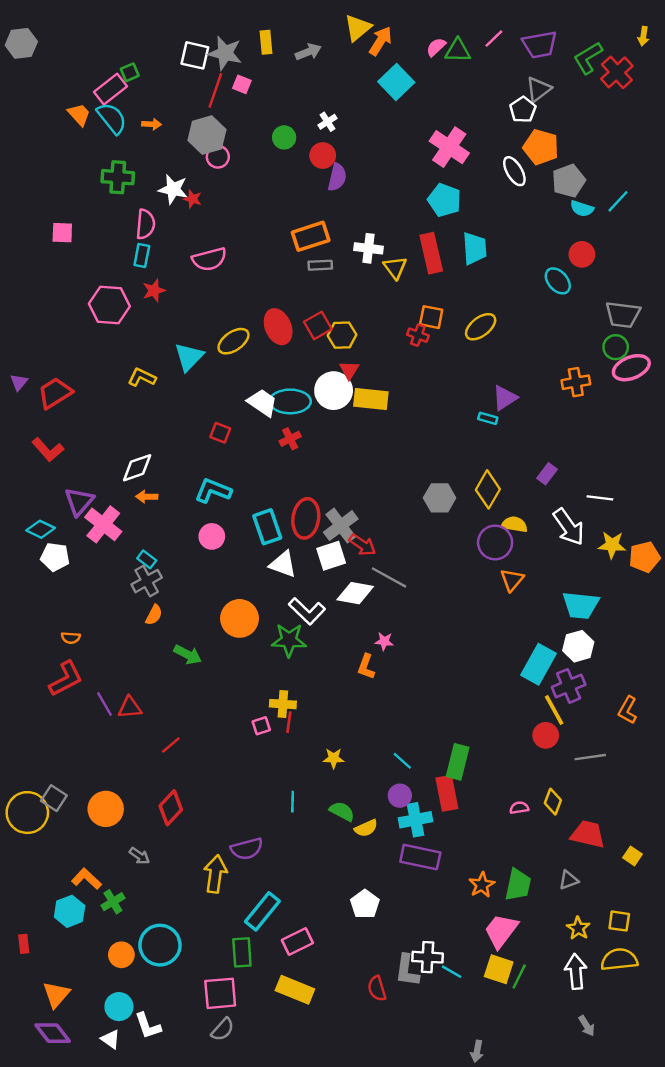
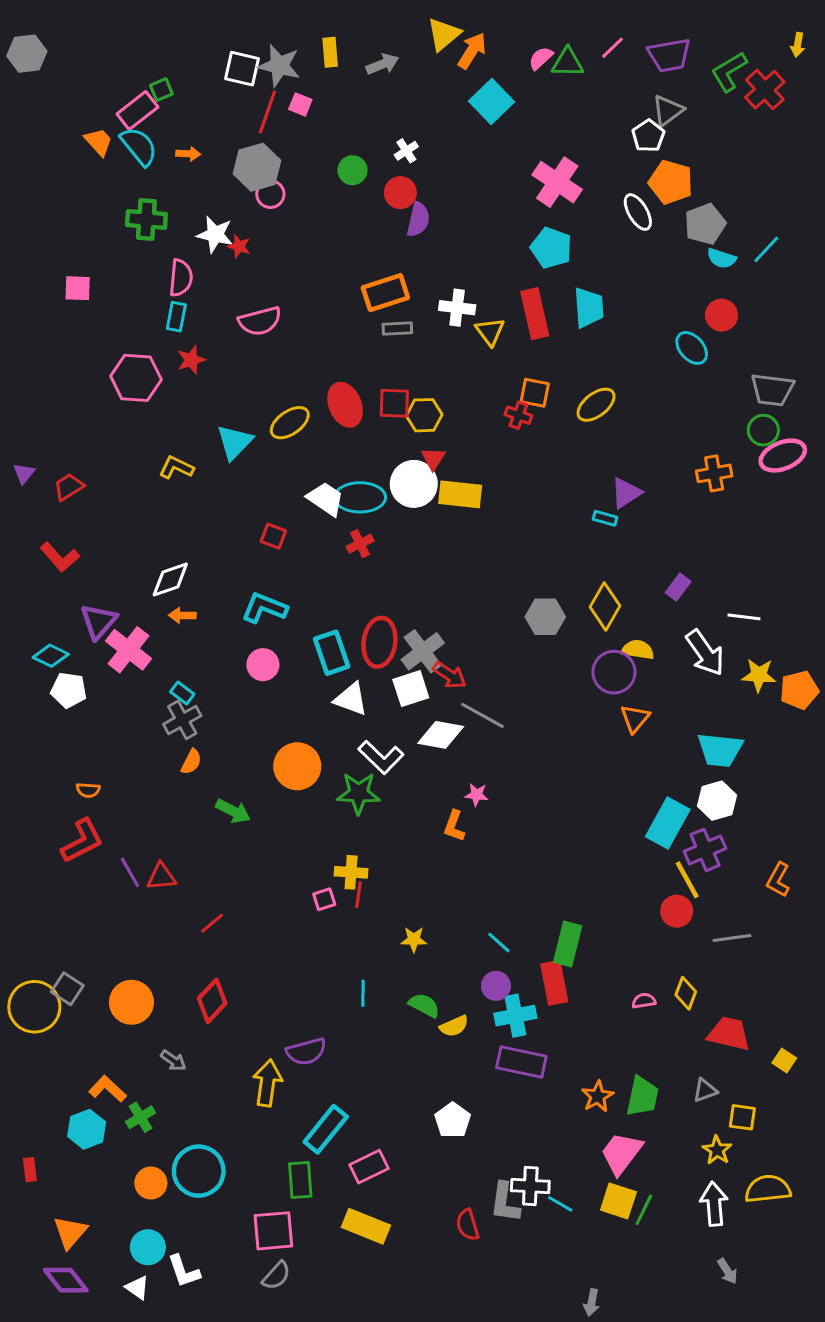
red square: (318, 325) -> (394, 403), turned 32
red trapezoid: (55, 393) -> (69, 487), size x0.7
yellow square: (619, 921) -> (742, 1117), moved

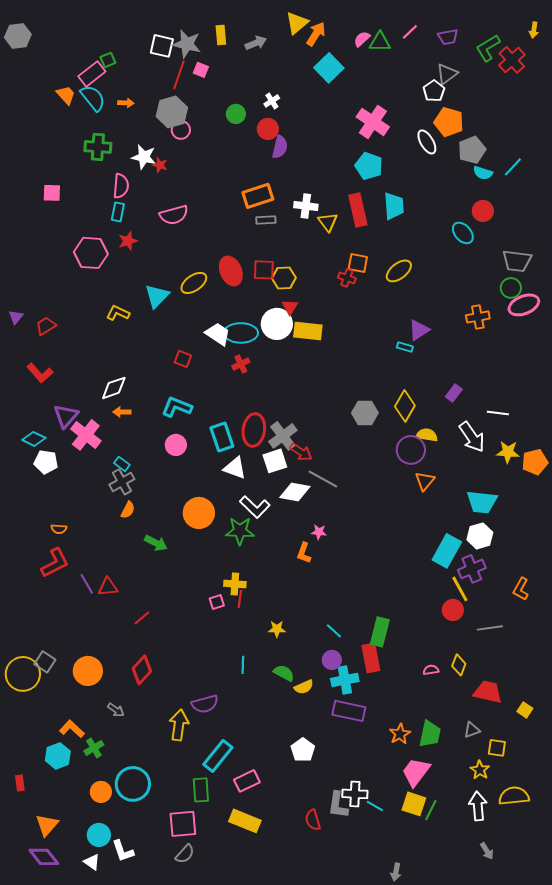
purple trapezoid: (669, 55) -> (448, 37), size x0.7

